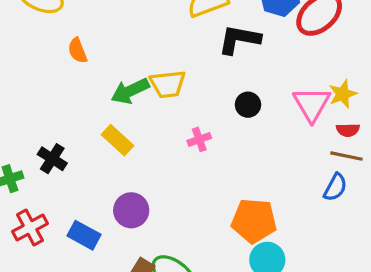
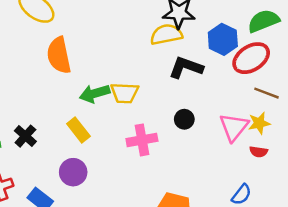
orange semicircle: (77, 51) -> (59, 55), size x1.8
pink cross: (199, 139) -> (142, 140), size x1.6
brown line: (347, 156) -> (266, 93), moved
purple circle: (131, 210) -> (73, 172), moved

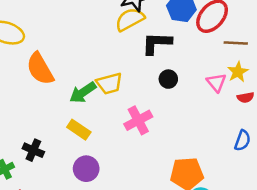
black circle: (184, 119) -> (168, 79), moved
pink triangle: (234, 127) -> (216, 83), size x0.7

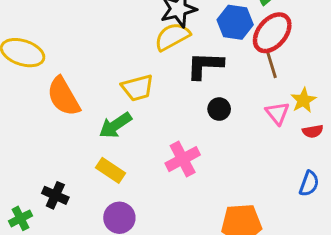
brown line: (236, 43) -> (271, 64), moved, turned 70
yellow trapezoid: (109, 83) -> (137, 88), moved

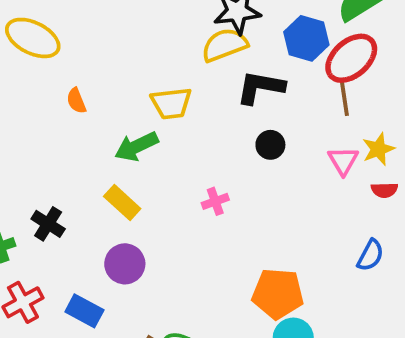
orange semicircle: (63, 96) -> (76, 101), size x0.5
pink cross: (183, 159) -> (215, 201), size x0.6

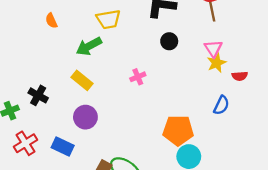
yellow star: (378, 149) -> (216, 63), moved
red semicircle: (384, 190) -> (240, 76), moved
blue semicircle: (370, 255) -> (221, 105), moved

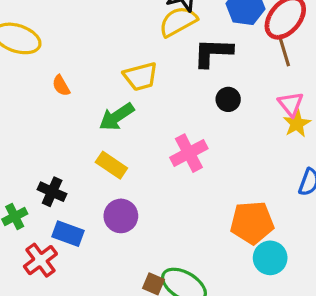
pink cross: (138, 77) -> (189, 153), size x1.6
blue rectangle: (63, 147) -> (68, 234), moved

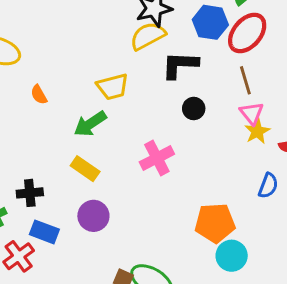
brown line: (284, 51) -> (245, 80), moved
black cross: (52, 192) -> (30, 193), turned -30

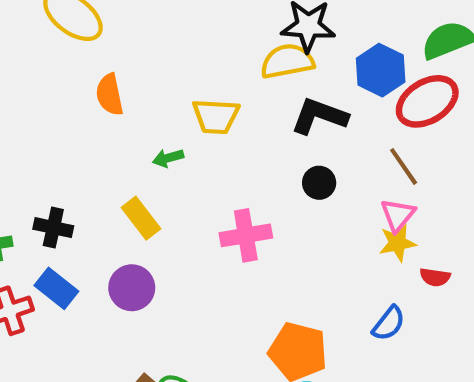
brown line: (245, 80) -> (404, 166), turned -36
orange semicircle: (39, 95) -> (110, 95), size x1.4
green arrow: (90, 124) -> (168, 158), size x0.6

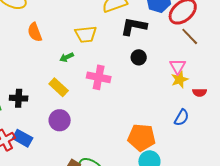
brown line: (404, 166) -> (190, 36), moved
pink cross: (246, 235) -> (99, 77), moved, turned 30
blue rectangle: (56, 288) -> (23, 138), moved

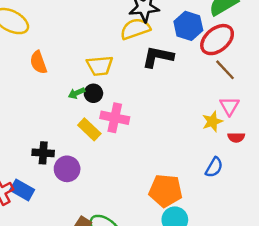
black circle: (139, 57) -> (93, 93), moved
pink triangle: (178, 66) -> (229, 106), moved
yellow rectangle: (59, 87) -> (89, 129), moved
black cross: (19, 98) -> (43, 153), moved

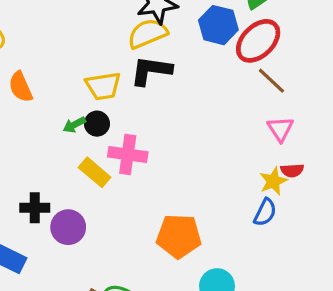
black L-shape: (158, 57) -> (151, 71), moved
yellow star: (212, 121) -> (273, 181), moved
orange pentagon: (166, 191) -> (179, 236), moved

